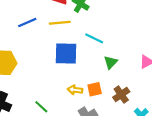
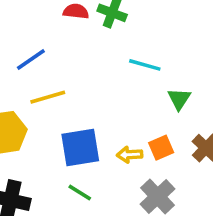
yellow line: (60, 23) -> (48, 97), moved
blue square: (66, 53) -> (80, 148), moved

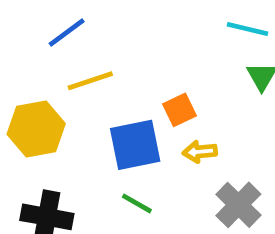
cyan line: (145, 65) -> (248, 29), moved
orange square: (161, 148) -> (179, 110), moved

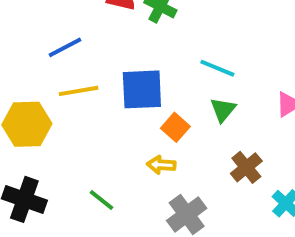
orange square: (179, 110) -> (175, 127), moved, turned -32
blue square: (135, 145) -> (142, 89), moved

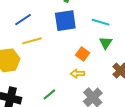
blue square: (142, 89) -> (65, 21), moved
green line: (102, 200) -> (49, 94), turned -72

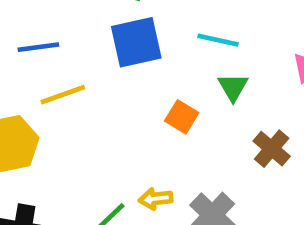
blue line: (23, 20) -> (38, 47), turned 30
yellow arrow: (77, 74) -> (156, 199), moved

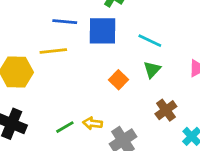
blue line: (38, 47) -> (65, 22), moved

